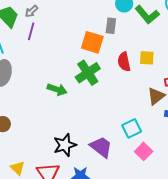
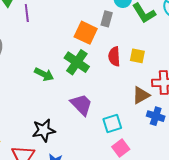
purple line: (31, 31) -> (27, 13), turned -30
green cross: (88, 73) -> (77, 62), turned -30
purple trapezoid: (101, 147) -> (81, 105), moved

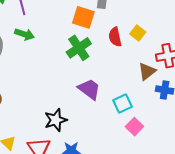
yellow square: (137, 56) -> (138, 33), turned 35
green cross: (77, 62) -> (79, 48), turned 30
green arrow: (44, 74) -> (25, 34), moved

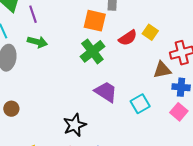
red semicircle: (115, 37) -> (128, 38), turned -108
brown triangle: (147, 71) -> (162, 70), turned 30
pink square: (134, 127) -> (179, 112), moved

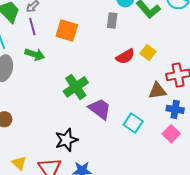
orange square: (95, 21) -> (67, 30), moved
green cross: (92, 51) -> (76, 87), moved
cyan square: (140, 104) -> (133, 123), turned -30

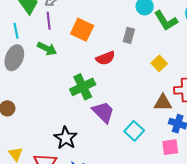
gray rectangle: (112, 20) -> (129, 35), moved
red semicircle: (125, 56) -> (105, 58), moved
pink square: (171, 134) -> (170, 147), turned 30
black star: (66, 140) -> (66, 138), turned -30

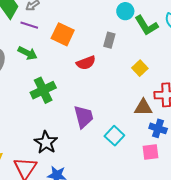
purple line: (49, 21) -> (29, 25), turned -66
green cross: (83, 87) -> (43, 90), moved
purple trapezoid: (103, 112) -> (84, 117), turned 30

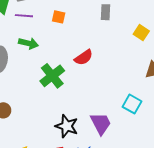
orange square: (63, 34) -> (59, 17), size x0.6
red semicircle: (86, 63) -> (84, 57), moved
purple trapezoid: (84, 117) -> (101, 123), moved

